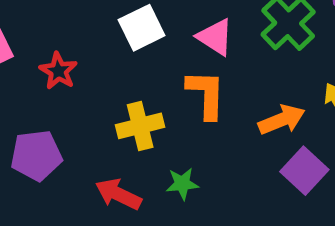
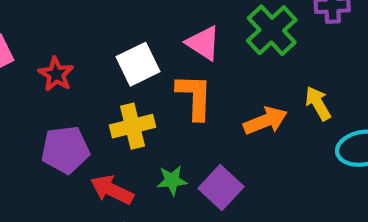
white square: (142, 28) -> (138, 64), moved
purple pentagon: (36, 155) -> (65, 150), moved
purple square: (304, 171) -> (221, 187), moved

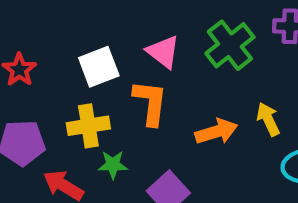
green star: (172, 180) -> (113, 165), moved

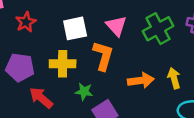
green star: (113, 165) -> (84, 92), moved

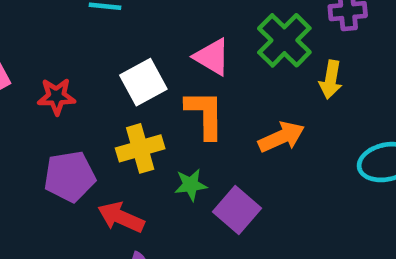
red star: (26, 22) -> (56, 96), turned -30
yellow arrow: (174, 78) -> (331, 80), moved, turned -138

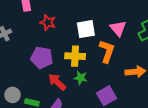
green star: (191, 185) -> (81, 78), moved

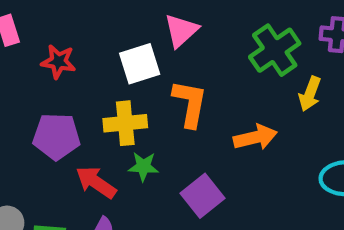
pink triangle: (118, 28) -> (181, 31), moved, turned 36

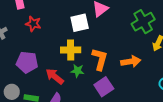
red star: (58, 62) -> (33, 24), moved
orange L-shape: (190, 104) -> (100, 59), moved
purple pentagon: (56, 136) -> (27, 62), moved

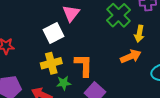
orange arrow: (131, 61) -> (131, 56), moved

